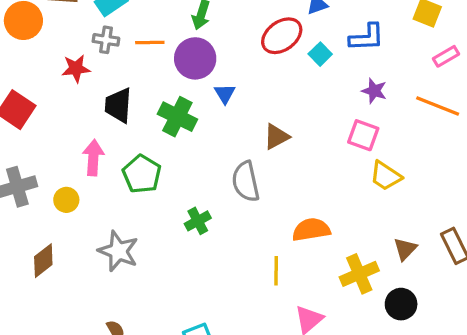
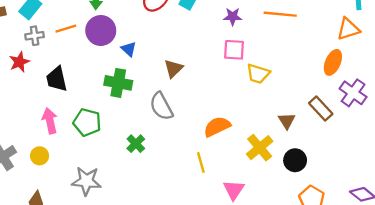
green cross: (177, 117) -> (118, 83), moved

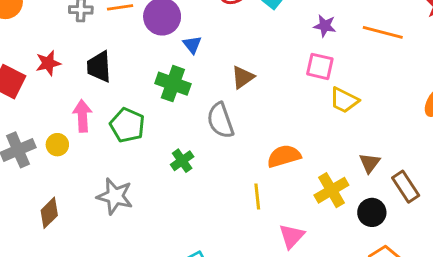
red star: (19, 62) -> (48, 63), moved
brown rectangle: (321, 109) -> (406, 187), moved
yellow circle: (40, 156) -> (57, 145), moved

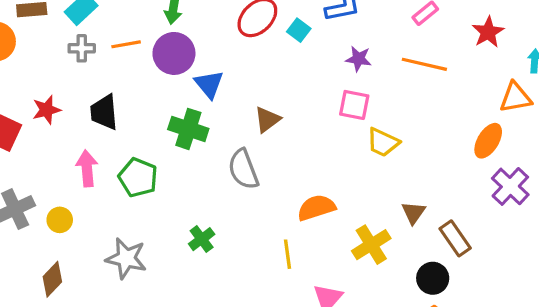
blue triangle: (192, 45) -> (209, 84), size x1.4
yellow circle: (57, 145) -> (60, 220), moved
green cross: (182, 161) -> (202, 239), moved
black circle: (372, 212) -> (433, 278), moved

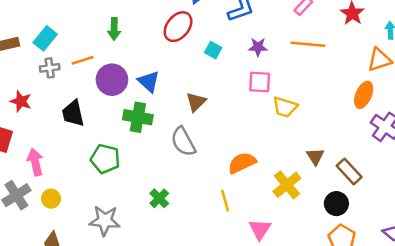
cyan square: (299, 30) -> (213, 50), moved
purple circle: (174, 53) -> (112, 80), moved
red star: (46, 110) -> (21, 101), moved, turned -30
pink arrow: (87, 168) -> (35, 162), moved

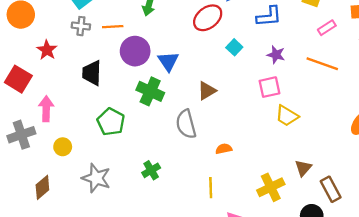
pink square: (260, 82) -> (269, 87), turned -30
orange semicircle: (242, 163) -> (224, 149), moved, size x0.6
yellow circle: (51, 199) -> (63, 147), moved

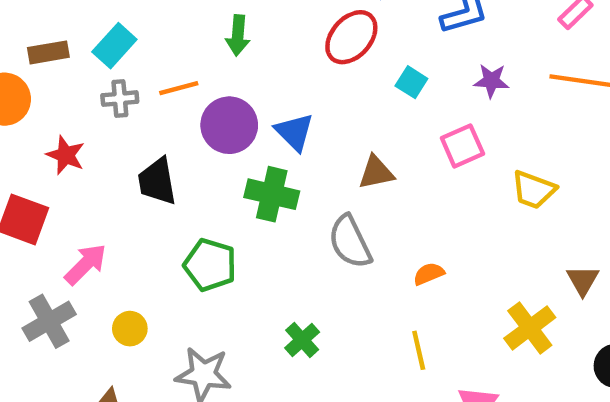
pink square: (269, 87) -> (462, 146), moved
brown triangle: (207, 91) -> (376, 172), turned 30
pink arrow: (46, 109) -> (86, 264), turned 55

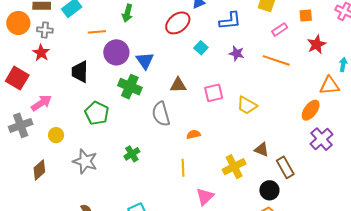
gray cross: (120, 99) -> (45, 30), moved
pink square: (462, 146) -> (214, 93), moved
brown triangle: (583, 280) -> (262, 150), turned -49

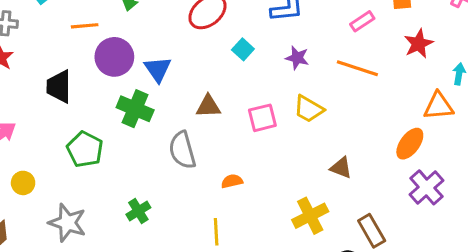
yellow trapezoid: (247, 105) -> (309, 109), moved
brown triangle: (262, 150) -> (341, 168), moved
yellow cross: (234, 167) -> (310, 216), moved

